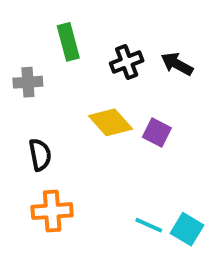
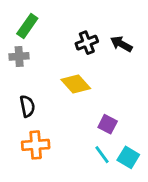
green rectangle: (68, 42) -> (27, 26), moved, turned 50
purple square: (157, 132) -> (108, 124), moved
cyan line: (149, 225) -> (102, 155), turned 30

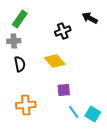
black arrow: (121, 44) -> (90, 18), moved
black semicircle: (27, 106) -> (20, 64), moved
purple square: (108, 124) -> (64, 90), moved, turned -32

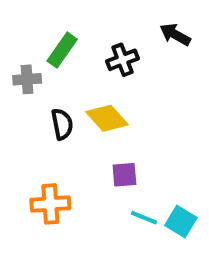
green rectangle: (20, 19) -> (62, 50), moved
black semicircle: (20, 64) -> (62, 124), moved
cyan line: (74, 112) -> (144, 218), turned -32

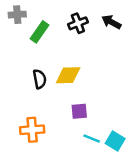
black cross: (123, 60) -> (78, 23), moved
gray cross: (27, 79) -> (17, 15), moved
yellow diamond: (107, 118) -> (68, 75), turned -50

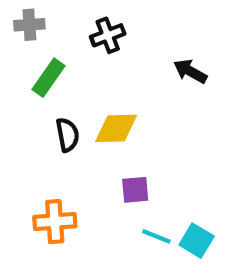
black arrow: (111, 22) -> (190, 71), moved
black cross: (78, 23) -> (108, 35), moved
green rectangle: (40, 32) -> (48, 78), moved

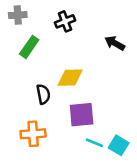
black semicircle: (67, 135) -> (43, 94), moved
purple square: (135, 190) -> (82, 115), size x1.5

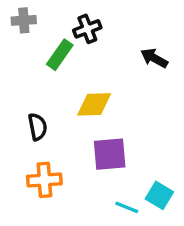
green rectangle: (29, 47) -> (60, 55), moved
black semicircle: (43, 94) -> (38, 127), moved
cyan line: (94, 143) -> (127, 207), moved

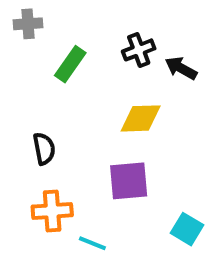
black cross: (87, 29) -> (139, 50), moved
yellow diamond: (94, 104) -> (141, 118), moved
cyan line: (127, 207) -> (92, 243), moved

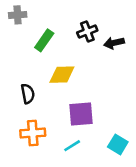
black arrow: (181, 68) -> (114, 43), turned -42
yellow diamond: (141, 118) -> (62, 75), moved
cyan line: (92, 243) -> (72, 146), moved, turned -54

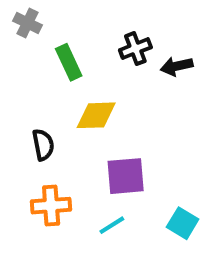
gray cross: (18, 15) -> (27, 23), turned 30
green rectangle: (44, 40) -> (69, 62), turned -60

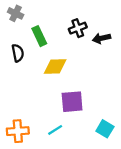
black semicircle: (43, 145) -> (18, 53), moved
orange cross: (51, 206) -> (18, 131), moved
cyan line: (112, 225) -> (55, 130), moved

